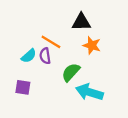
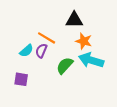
purple semicircle: (45, 56) -> (41, 51), turned 32
cyan arrow: (89, 92) -> (91, 60), moved

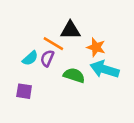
black triangle: (74, 20) -> (70, 30), moved
green semicircle: (65, 66) -> (74, 75), turned 66

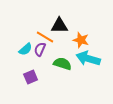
purple square: (24, 91) -> (31, 77), moved, turned -32

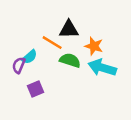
purple semicircle: (40, 49) -> (19, 65), moved
green semicircle: (62, 64) -> (70, 60), moved

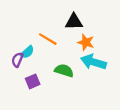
black triangle: (69, 29) -> (74, 22), moved
green semicircle: (70, 60) -> (64, 71), moved

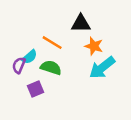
cyan arrow: (93, 62) -> (102, 68), turned -55
green semicircle: (64, 71) -> (51, 68), moved

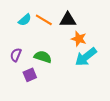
orange line: (52, 43) -> (44, 20), moved
cyan semicircle: (30, 57) -> (25, 20), moved

